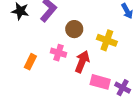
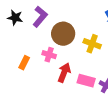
brown circle: (74, 29) -> (63, 34), size x1.5
red arrow: (82, 62) -> (64, 73), moved

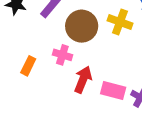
yellow cross: (92, 44) -> (120, 22), moved

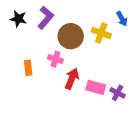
orange rectangle: (28, 66) -> (28, 68), turned -32

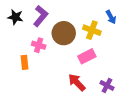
pink cross: (55, 59) -> (39, 45), moved
red arrow: (72, 79) -> (77, 82), moved, turned -66
pink rectangle: (96, 87) -> (87, 56), moved, turned -42

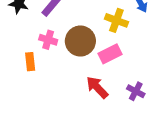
brown circle: (64, 33) -> (80, 41), moved

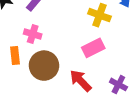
brown circle: (80, 41) -> (44, 66), moved

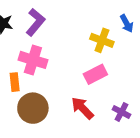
pink cross: (33, 34) -> (33, 60), size x1.5
brown circle: (44, 66) -> (33, 108), moved

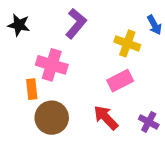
purple L-shape: (35, 22) -> (76, 24), moved

